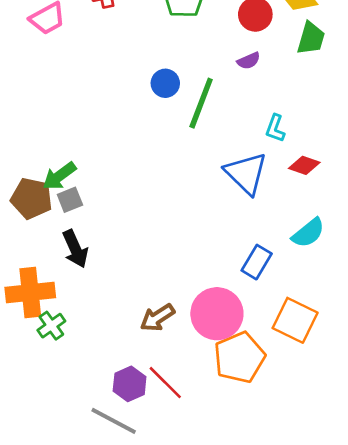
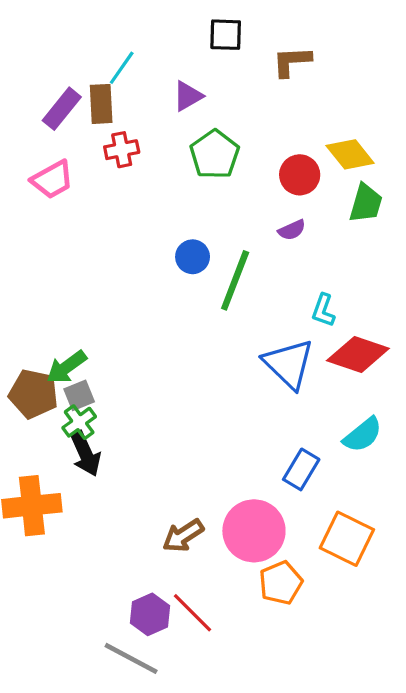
red diamond: (304, 165) -> (358, 354), size x1.6
green cross: (51, 326) -> (79, 422), moved
orange pentagon: (239, 357) -> (281, 583), size x0.7

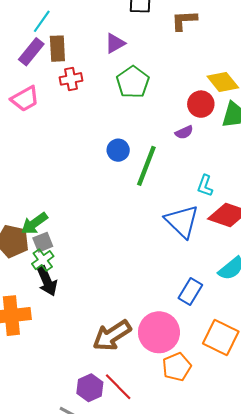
cyan line: (122, 68) -> (42, 21), moved
red circle: (300, 175) -> (201, 104), moved
brown arrow: (183, 536) -> (112, 335), size x1.4

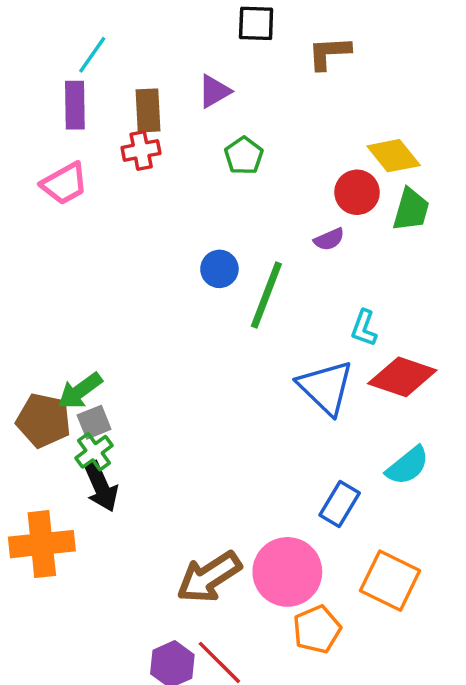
brown rectangle: (57, 49) -> (148, 110), moved
purple rectangle: (31, 52) -> (75, 105), turned -40
green pentagon: (133, 82) -> (244, 156), size x0.7

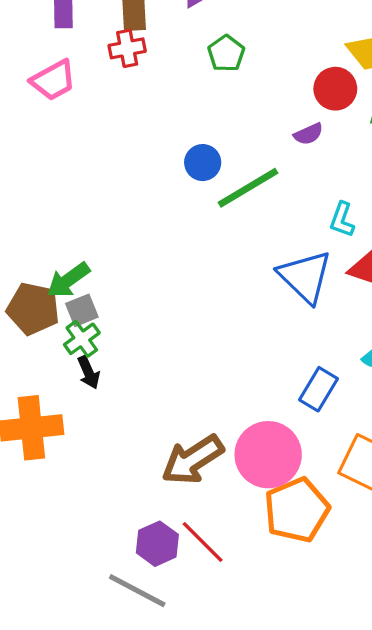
green line: (266, 295) -> (248, 188), turned 38
black arrow: (101, 487) -> (89, 372), size x0.7
orange pentagon: (317, 629) -> (297, 510), size x1.4

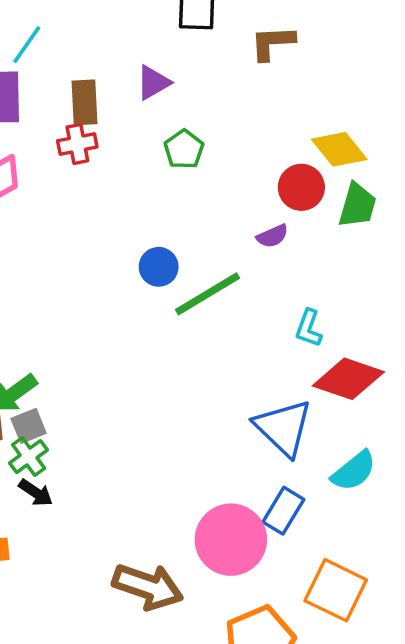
blue triangle: (305, 277) -> (283, 428), moved
black arrow: (89, 372) -> (36, 493), turned -32
pink circle: (268, 455) -> (231, 540), moved
brown arrow: (193, 460) -> (148, 587), turned -128

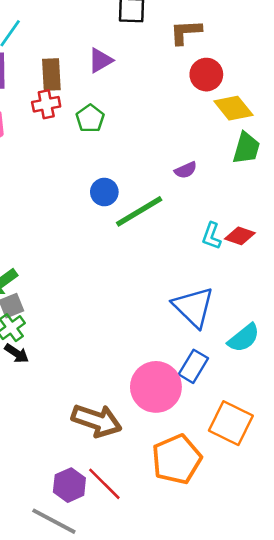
green pentagon: (184, 149) -> (90, 118), moved
red circle: (301, 187) -> (206, 75), moved
red diamond: (348, 379) -> (240, 236), moved, size x0.6

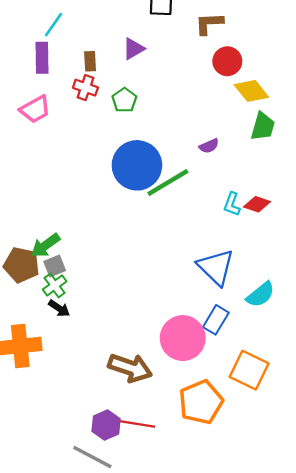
brown rectangle: (51, 75) -> (90, 61), size x0.7
red cross: (46, 104) -> (85, 88), turned 30
blue circle: (104, 192) -> (137, 165), size x2.0
red line: (104, 484) -> (137, 424), turned -36

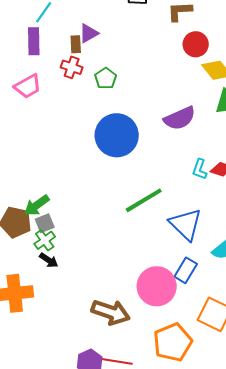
purple triangle: (134, 49) -> (89, 33), moved
purple semicircle: (209, 146) -> (180, 118), size x1.8
green line: (168, 182) -> (144, 200), moved

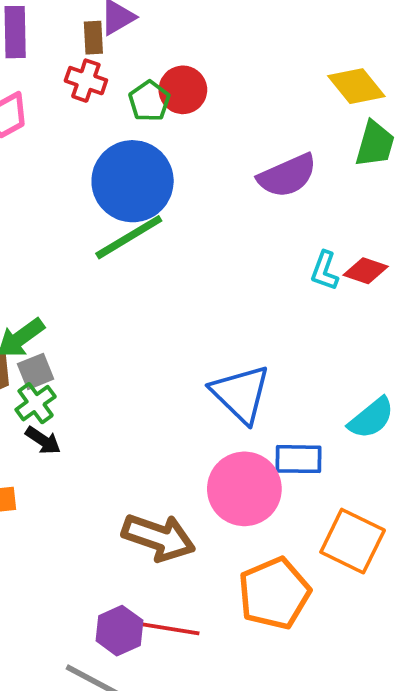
red circle: (196, 44) -> (183, 90), moved
blue circle: (117, 135) -> (133, 181), moved
green line: (144, 200) -> (129, 237), moved
blue triangle: (186, 224) -> (241, 394), moved
blue rectangle: (186, 270) -> (298, 459), turned 60

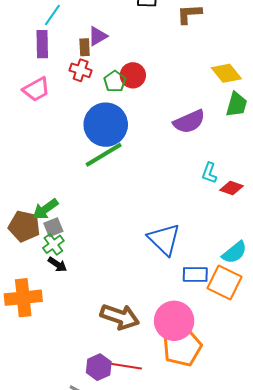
red diamond: (366, 271) -> (231, 188), moved
pink circle: (244, 489) -> (174, 321), moved
orange square: (353, 541) -> (224, 283), moved

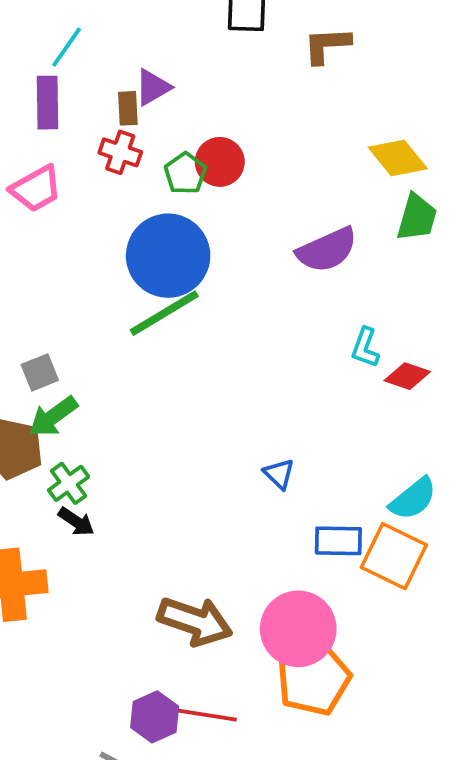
gray square: (53, 227) -> (40, 372), moved
blue triangle: (164, 239) -> (279, 474), size x0.5

